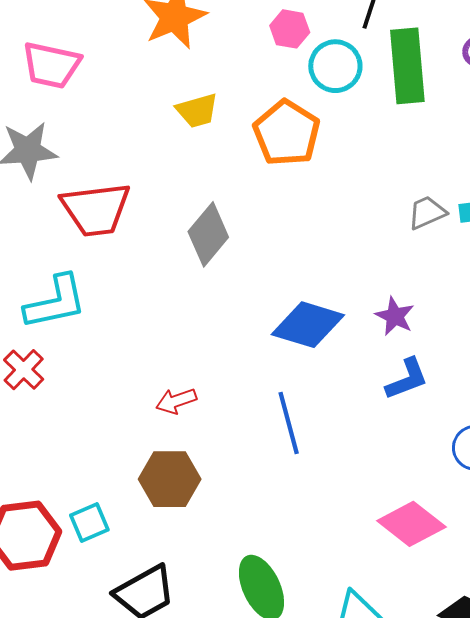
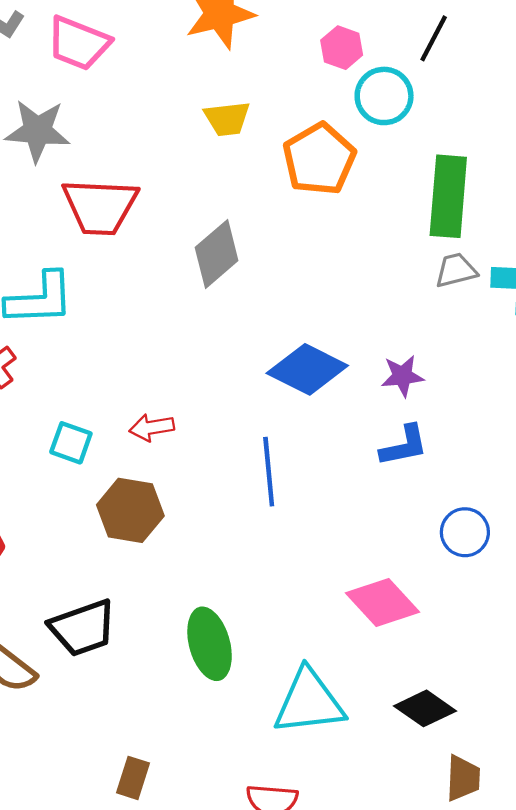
green rectangle: (407, 66) -> (448, 196), moved
purple star: (395, 316) -> (402, 376), turned 30
cyan square: (89, 523) -> (71, 443), moved, turned 33

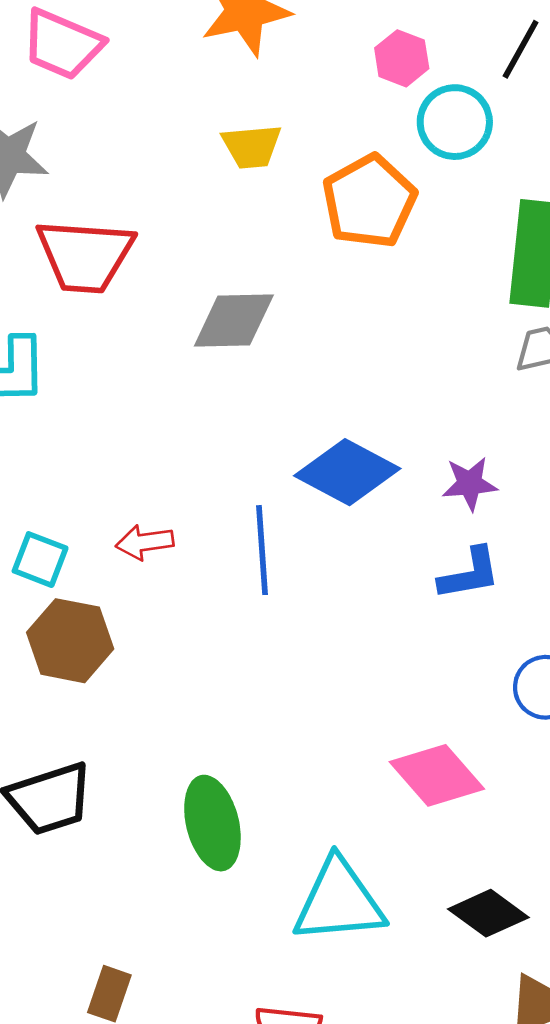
gray diamond: (217, 254) -> (234, 321), turned 38
blue line: (269, 472) -> (262, 550), moved
brown hexagon: (130, 510) -> (70, 641), moved

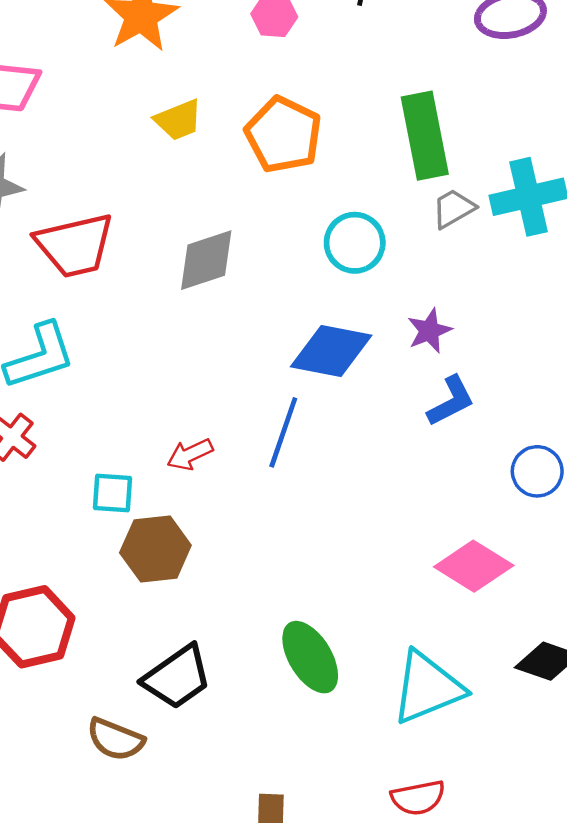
cyan circle: (455, 122) -> (355, 243), moved
blue line: (262, 550) -> (283, 432), turned 40

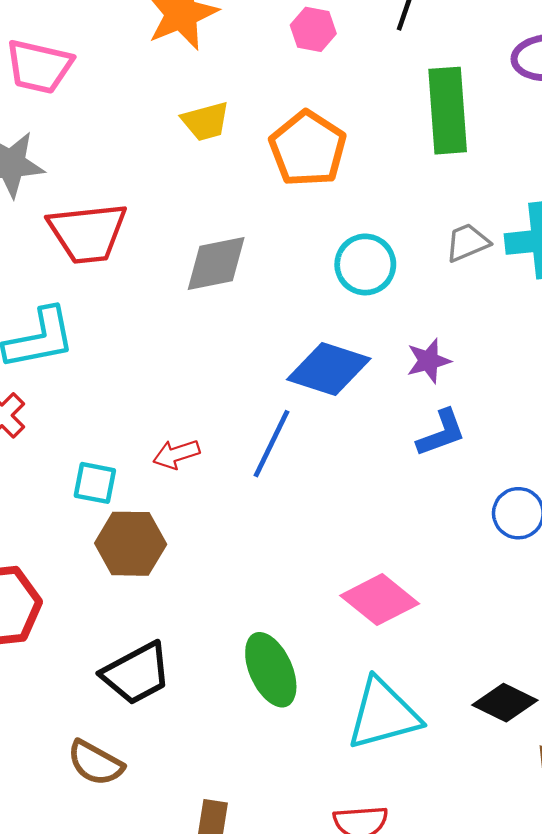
green rectangle: (425, 136) -> (448, 111), moved
pink diamond: (474, 566) -> (380, 600), moved
brown semicircle: (115, 739) -> (95, 763), moved

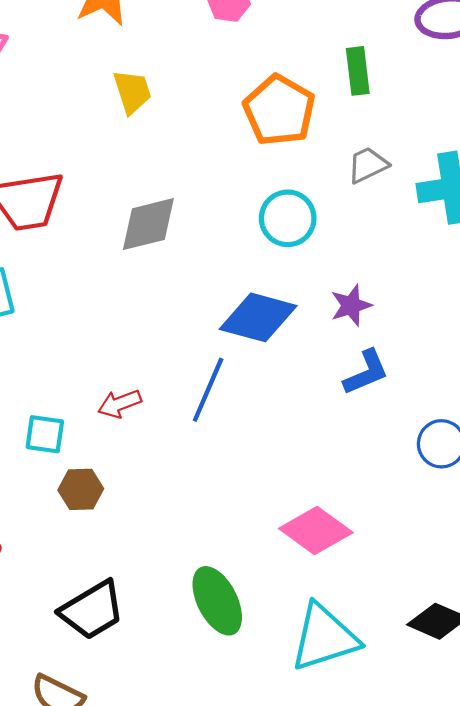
green rectangle: (448, 111) -> (358, 71), size x0.6
yellow trapezoid: (206, 121) -> (132, 92), turned -90
orange pentagon: (308, 149) -> (279, 110), moved
gray trapezoid: (467, 242) -> (368, 165), moved
brown hexagon: (131, 544) -> (81, 489), size x0.7

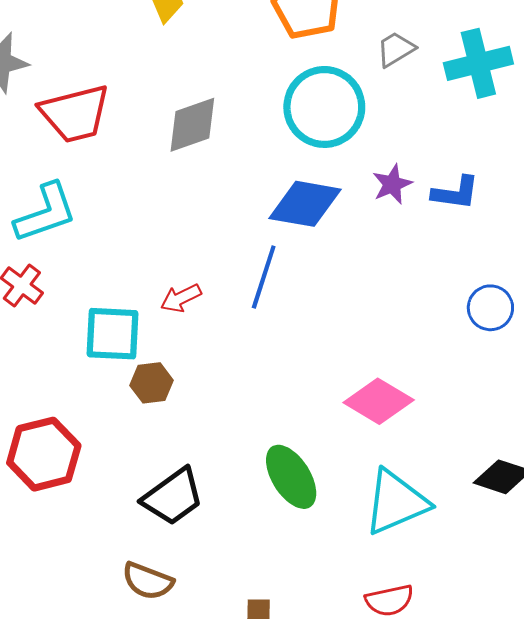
cyan circle: (288, 218) -> (324, 107), size x1.5
blue L-shape: (366, 372) -> (455, 193), moved, turned 36
cyan square: (45, 434) -> (112, 334), size x1.5

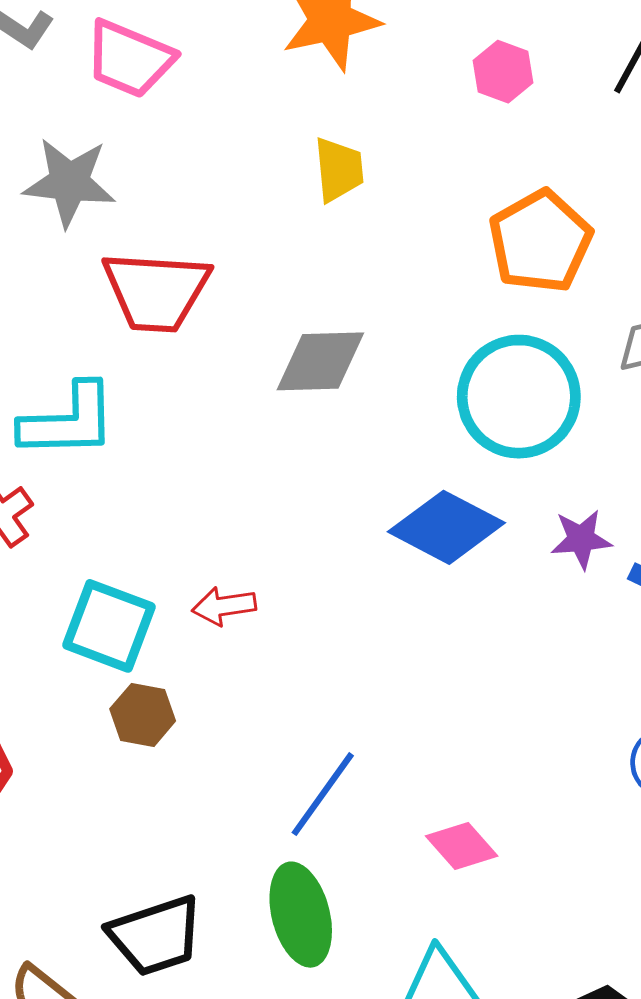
blue line: (264, 277) -> (323, 794), moved
pink diamond: (379, 401) -> (462, 846), size x0.7
black trapezoid: (173, 497) -> (156, 936), moved

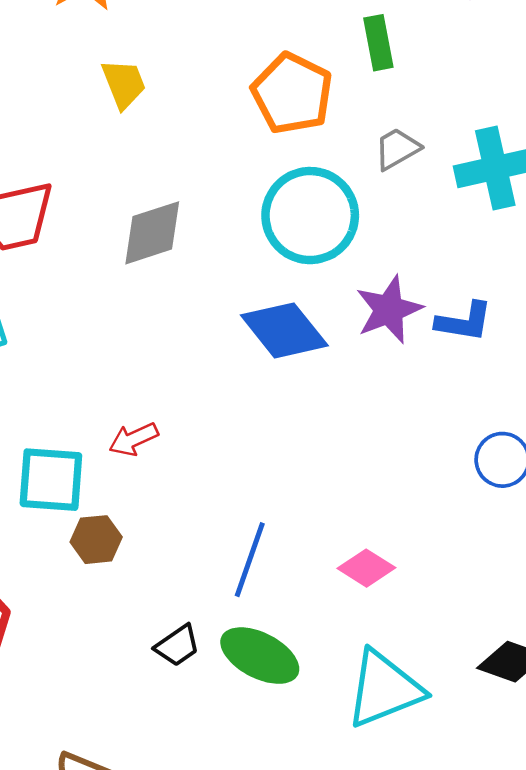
blue diamond: (446, 527) -> (284, 330), turned 40
purple star: (581, 539) -> (389, 310), size x1.4
green ellipse: (301, 915) -> (260, 656), turned -32
black trapezoid: (156, 936) -> (177, 646), moved, size x0.6

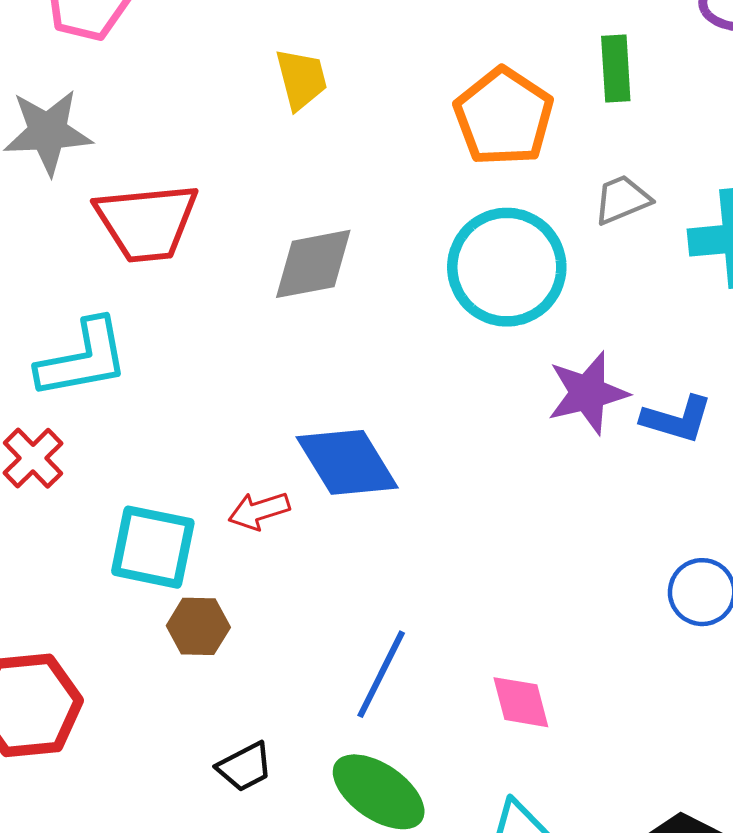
blue diamond: (284, 330) -> (347, 462), moved
pink diamond: (366, 568) -> (521, 702), turned 36
black trapezoid: (177, 646) -> (245, 767), moved

